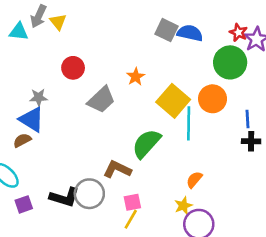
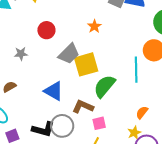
orange star: (136, 77) -> (94, 26), moved
yellow square: (173, 101) -> (86, 64), moved, turned 35
blue triangle: (32, 120) -> (54, 91), moved
pink square: (132, 202) -> (99, 123), moved

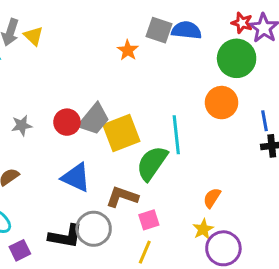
orange star: (94, 26) -> (128, 50), moved
red circle: (46, 30) -> (67, 122), moved
cyan line: (136, 70) -> (176, 135), moved

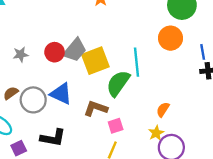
gray circle: (94, 229) -> (33, 100), moved

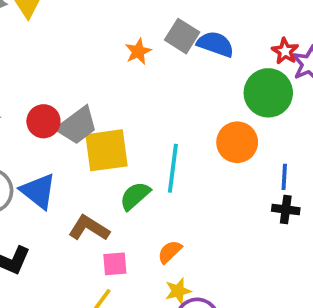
green semicircle: (118, 83) -> (135, 196), size x0.7
orange semicircle: (163, 110) -> (170, 252), moved

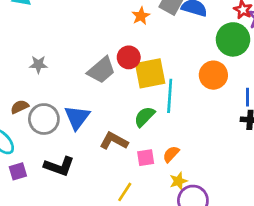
red circle: (43, 121) -> (129, 57), moved
yellow square: (106, 150) -> (150, 73), moved
blue triangle: (38, 191) -> (77, 117), turned 32
pink square: (115, 264) -> (146, 158), moved

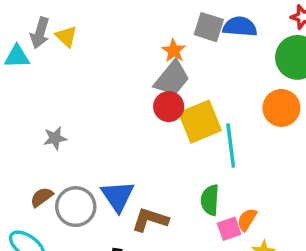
gray trapezoid: (101, 70) -> (172, 78), moved
green semicircle: (144, 117) -> (210, 200), moved, turned -30
brown L-shape: (114, 141) -> (150, 220), moved
pink square: (146, 158) -> (229, 229), moved

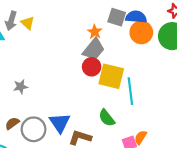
orange circle: (281, 108) -> (141, 32), moved
yellow square: (200, 122) -> (111, 76), turned 36
green semicircle: (210, 200) -> (107, 118), moved, turned -42

